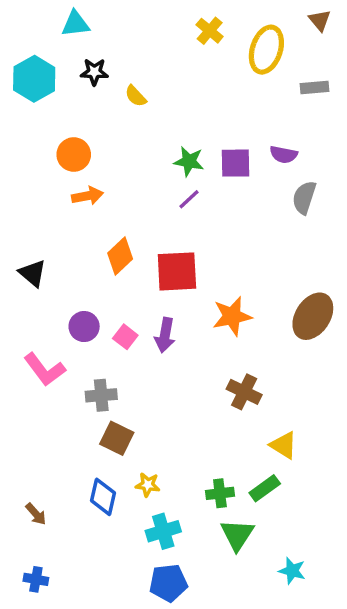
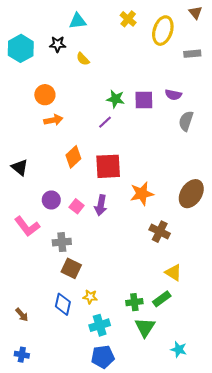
cyan triangle: (75, 24) -> (78, 21), moved
purple line: (189, 199) -> (105, 122), moved
brown cross: (244, 392) -> (160, 232), moved

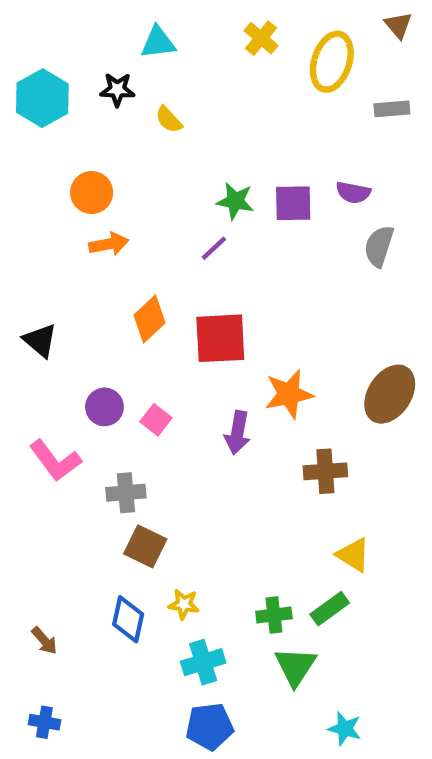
purple arrow: (101, 205) -> (237, 433), moved
brown cross: (160, 232) -> (325, 471), turned -30
cyan star: (179, 349) -> (345, 729), moved

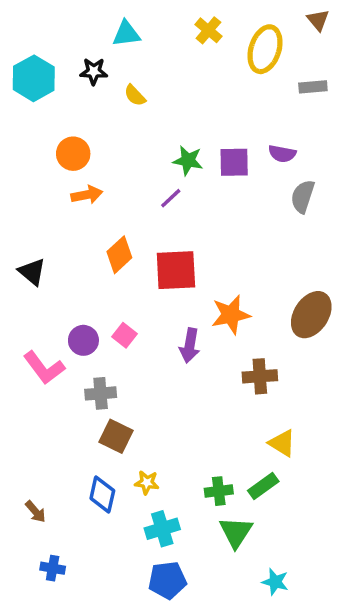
purple circle: (104, 407) -> (83, 340), moved
blue cross: (44, 722) -> (53, 568), moved

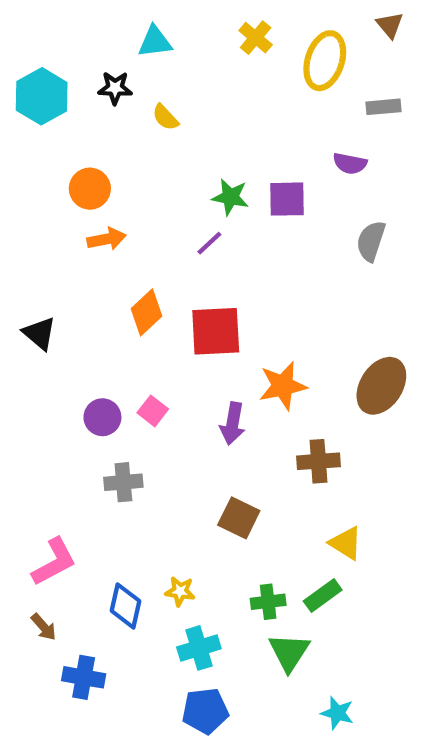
purple semicircle: (282, 154) -> (350, 163), moved
pink L-shape: (44, 368) -> (54, 562), moved, turned -81
brown square: (116, 436) -> (239, 518), moved
blue cross: (53, 568) -> (84, 677), moved, size x1.4

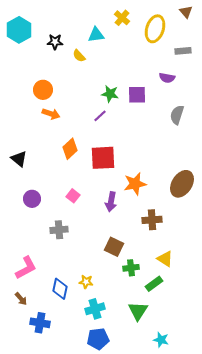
cyan triangle: (155, 42) -> (96, 35), moved
cyan hexagon: (42, 96) -> (19, 30), moved
orange arrow: (107, 239) -> (51, 114), turned 30
purple circle: (102, 417) -> (32, 199), moved
green cross: (268, 602) -> (131, 268), moved

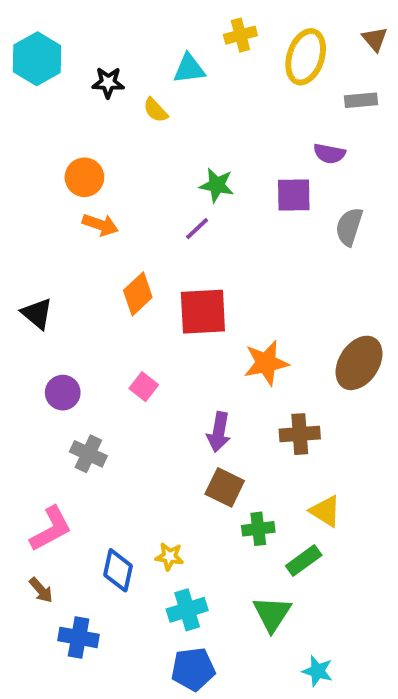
brown triangle: (186, 12) -> (375, 39), moved
yellow cross: (122, 18) -> (240, 35), turned 35
purple square: (137, 95) -> (294, 195), moved
purple arrow: (111, 202) -> (219, 432), moved
gray cross: (59, 230) -> (88, 454), moved, turned 30

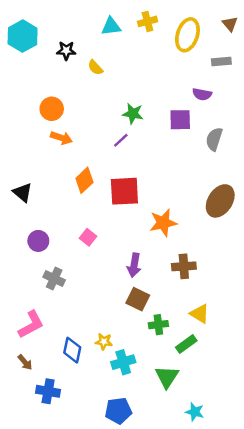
cyan triangle: (189, 69) -> (111, 26), moved
brown ellipse: (359, 363) -> (220, 201), moved
cyan cross: (187, 610) -> (123, 362), moved

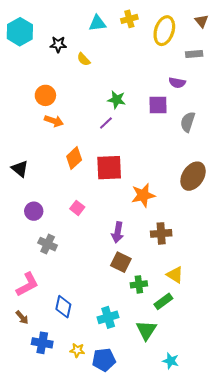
yellow star: (104, 342) -> (77, 350), moved

